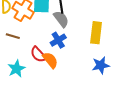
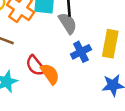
blue cross: (58, 40) -> (81, 52), moved

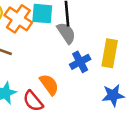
red semicircle: (36, 66) -> (33, 101), moved

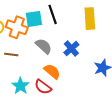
gray semicircle: (66, 33) -> (44, 46), moved
yellow rectangle: (110, 53) -> (90, 19), moved

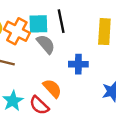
gray semicircle: (44, 46) -> (46, 44), moved
blue cross: (71, 49) -> (78, 64), turned 35

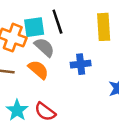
orange semicircle: (52, 88) -> (38, 70), moved

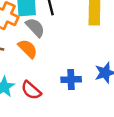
blue cross: (81, 64) -> (71, 80), moved

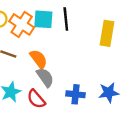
gray semicircle: (35, 27) -> (45, 77), moved

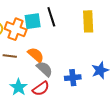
red semicircle: (36, 99) -> (41, 89), turned -72

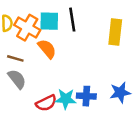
orange semicircle: (36, 55) -> (47, 49), moved
gray semicircle: (45, 69) -> (17, 79), moved
cyan star: (19, 87) -> (66, 99), moved, turned 30

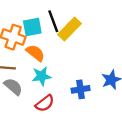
yellow rectangle: (115, 32) -> (69, 29), moved, turned 50
cyan star: (66, 99) -> (41, 76), moved

